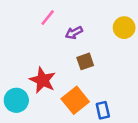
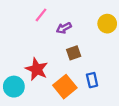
blue rectangle: (103, 110) -> (92, 80), moved

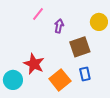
purple arrow: (64, 28) -> (59, 26), turned 128
brown square: (74, 53) -> (80, 47), moved, size x1.5

